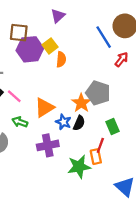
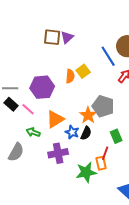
brown square: (19, 33) -> (52, 37), moved
yellow square: (50, 46) -> (83, 71), moved
purple hexagon: (30, 49) -> (42, 87), moved

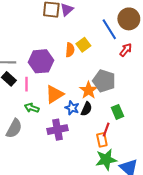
pink line: (28, 109) -> (26, 84), turned 48
green star: (86, 172) -> (106, 160), moved

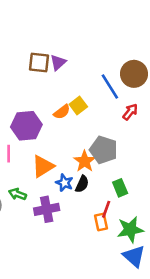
orange semicircle: (70, 50) -> (62, 112), turned 48
green arrow: (32, 108) -> (18, 194), moved
green star: (106, 160) -> (130, 230), moved

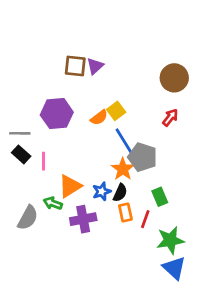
blue line: (110, 87) -> (124, 141), moved
purple hexagon: (26, 126) -> (57, 114), moved
orange triangle: (43, 166) -> (70, 186), moved
blue star: (64, 183) -> (102, 191), turned 30
orange rectangle: (101, 222) -> (125, 213), moved

